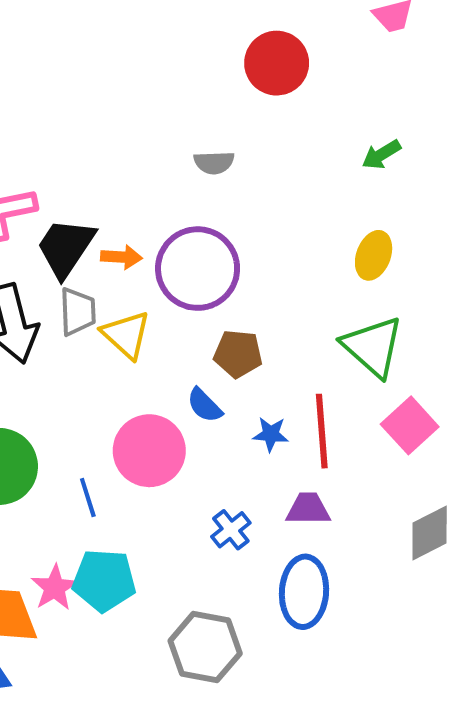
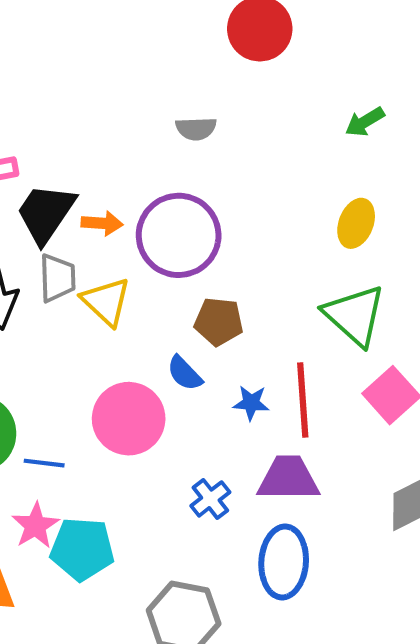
blue line: (88, 497) -> (44, 463), moved, turned -66
purple trapezoid: (308, 509) -> (288, 478), size x1.4
pink star: (55, 588) -> (35, 526), moved

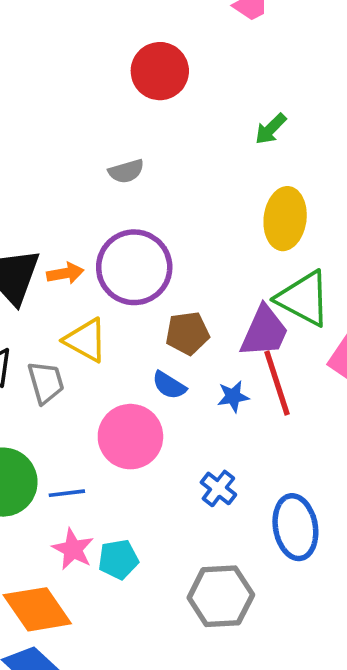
yellow ellipse: (356, 223) -> (285, 219), size x1.4
gray trapezoid: (57, 278) -> (46, 382), moved
purple trapezoid: (288, 478) -> (264, 332), moved, turned 128
cyan pentagon: (82, 549) -> (118, 559), size x0.7

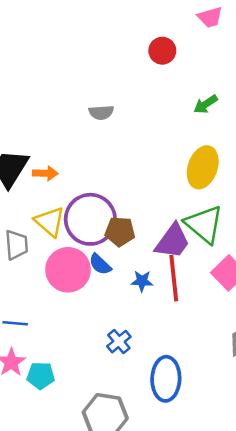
red circle: (160, 71) -> (162, 51), moved, size x0.7
purple circle: (134, 267) -> (90, 219), moved
pink circle: (130, 437) -> (68, 270), moved

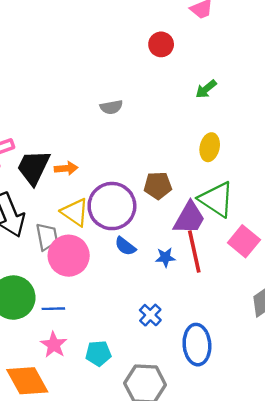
yellow ellipse: (203, 167) -> (210, 147), size x0.7
brown pentagon: (120, 231) -> (158, 185), moved
pink circle: (68, 270) -> (69, 256), moved
cyan pentagon: (41, 376) -> (98, 353), moved

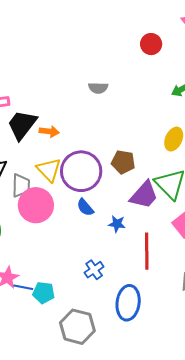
red line: (194, 252) -> (147, 251), moved
blue line: (53, 309) -> (23, 287), moved

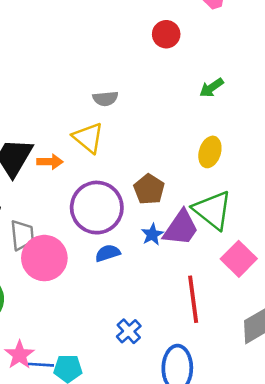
brown pentagon: (123, 162) -> (149, 189), turned 30
yellow triangle: (49, 170) -> (88, 138), moved
blue semicircle: (85, 207) -> (108, 253), turned 120
blue star: (117, 224) -> (152, 234), moved, turned -30

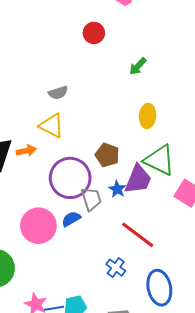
gray trapezoid: (22, 235) -> (91, 199), moved
blue semicircle: (108, 253) -> (71, 219), moved
red line: (193, 299) -> (138, 235), moved, turned -33

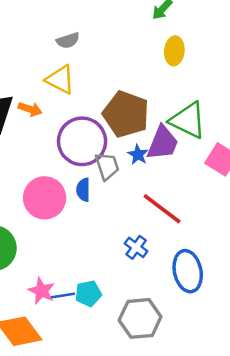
yellow ellipse: (148, 116) -> (174, 51), moved
orange arrow: (26, 151) -> (30, 109), turned 30
brown pentagon: (107, 155) -> (126, 114), size x1.6
blue semicircle: (71, 219) -> (83, 190), turned -60

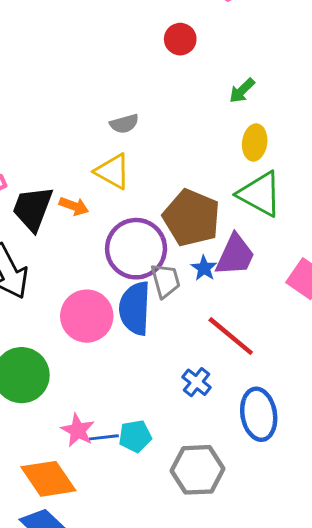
green triangle: (188, 120) -> (260, 194), moved
blue semicircle: (83, 190) -> (135, 308), size x1.8

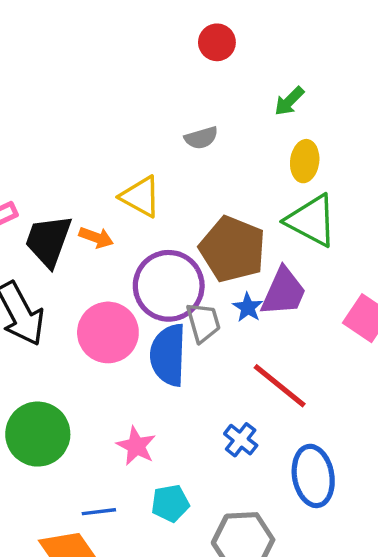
gray semicircle: (124, 124) -> (201, 138), moved
pink circle: (87, 316) -> (108, 332), moved
pink star: (78, 430) -> (136, 446), moved
blue line: (104, 437) -> (99, 512), moved

